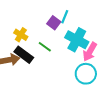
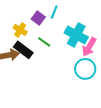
cyan line: (65, 17) -> (54, 12), moved
purple square: (54, 23) -> (38, 18), moved

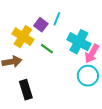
yellow cross: (20, 30) -> (23, 37), size x1.5
black rectangle: (23, 50) -> (26, 90), moved, turned 36

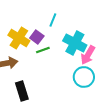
purple square: (41, 25) -> (37, 37), moved
green line: (47, 49) -> (43, 50), turned -56

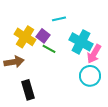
cyan line: (53, 20) -> (59, 19), turned 56
green line: (43, 50) -> (49, 49), turned 48

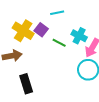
cyan cross: (81, 42) -> (79, 36), size x0.7
green line: (49, 49) -> (59, 43), moved

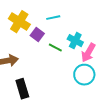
yellow cross: (23, 31) -> (19, 22), moved

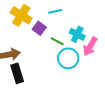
cyan circle: (84, 75) -> (68, 58), moved
black rectangle: (22, 89) -> (17, 73), moved

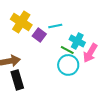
cyan line: (55, 11) -> (55, 26), moved
green line: (57, 41) -> (67, 50), moved

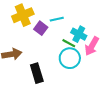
yellow cross: (21, 22) -> (23, 15), turned 35
black rectangle: (17, 80) -> (37, 73), moved

